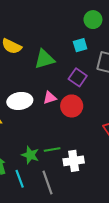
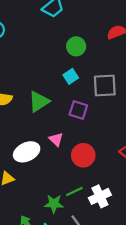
pink triangle: (50, 98) -> (56, 139), turned -40
red circle: (72, 106) -> (83, 155), moved

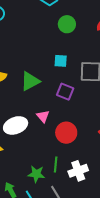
green circle: (76, 46) -> (67, 24), moved
cyan square: (71, 76) -> (61, 61), turned 32
green line: (74, 191) -> (56, 165), turned -63

